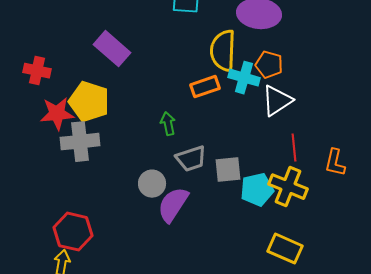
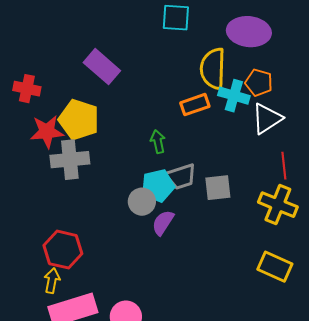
cyan pentagon: (257, 190) -> (158, 186), moved
purple semicircle: (173, 205) -> (163, 223), size x0.7

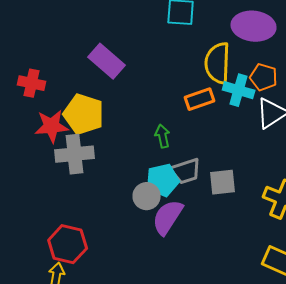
purple semicircle: (163, 223) -> (168, 217), size x1.4

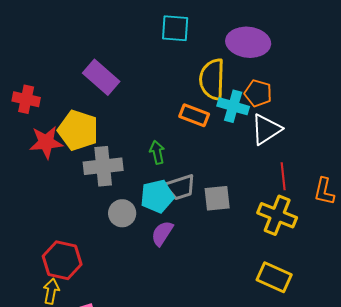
orange rectangle: (200, 99) -> (194, 115), turned 40
gray cross: (75, 154) -> (103, 166), moved
gray circle: (147, 196) -> (122, 213), moved
purple semicircle: (168, 217) -> (162, 233), size x0.7

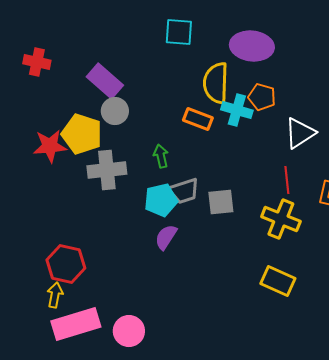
red cross: (26, 99) -> (37, 62), moved
white triangle: (266, 129) -> (300, 133), moved
gray circle: (122, 213) -> (115, 111), moved

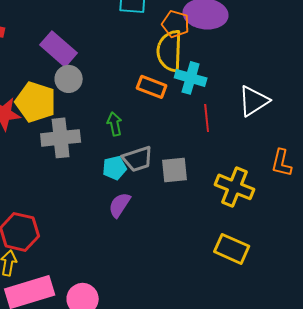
orange pentagon: (262, 97) -> (176, 24), moved
red line: (287, 180) -> (207, 118), moved
cyan pentagon: (161, 200) -> (115, 168), size x0.7

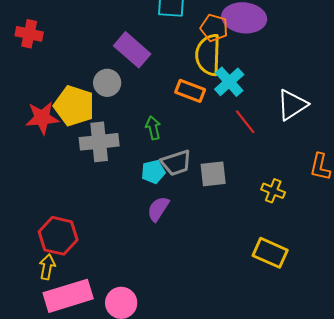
purple rectangle: (59, 49) -> (132, 50), moved
cyan cross: (191, 78) -> (229, 82), turned 32
red line: (207, 118) -> (245, 122), turned -32
yellow cross: (235, 187) -> (273, 191), size x0.6

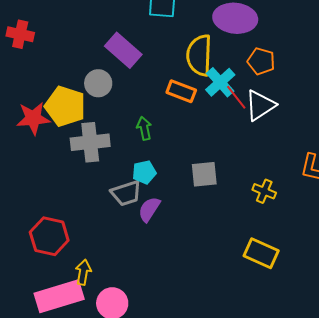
orange pentagon: (214, 28) -> (261, 61), moved
white triangle: (292, 105) -> (260, 105), moved
red line: (245, 122) -> (236, 97), moved
gray trapezoid: (176, 163) -> (126, 193), moved
yellow arrow: (47, 267) -> (83, 272), moved

